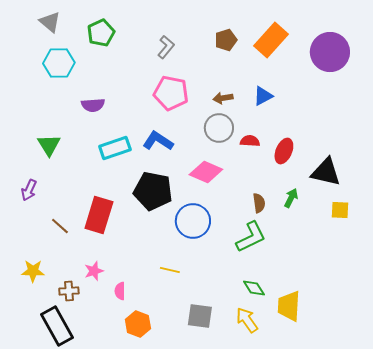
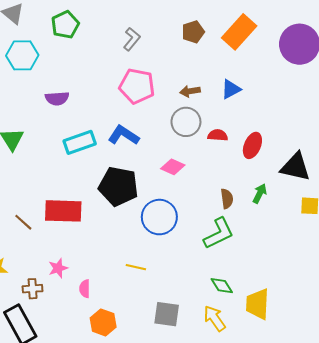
pink diamond: (206, 172) -> (173, 167), size x0.7
red rectangle: (99, 215) -> (63, 211), turned 75

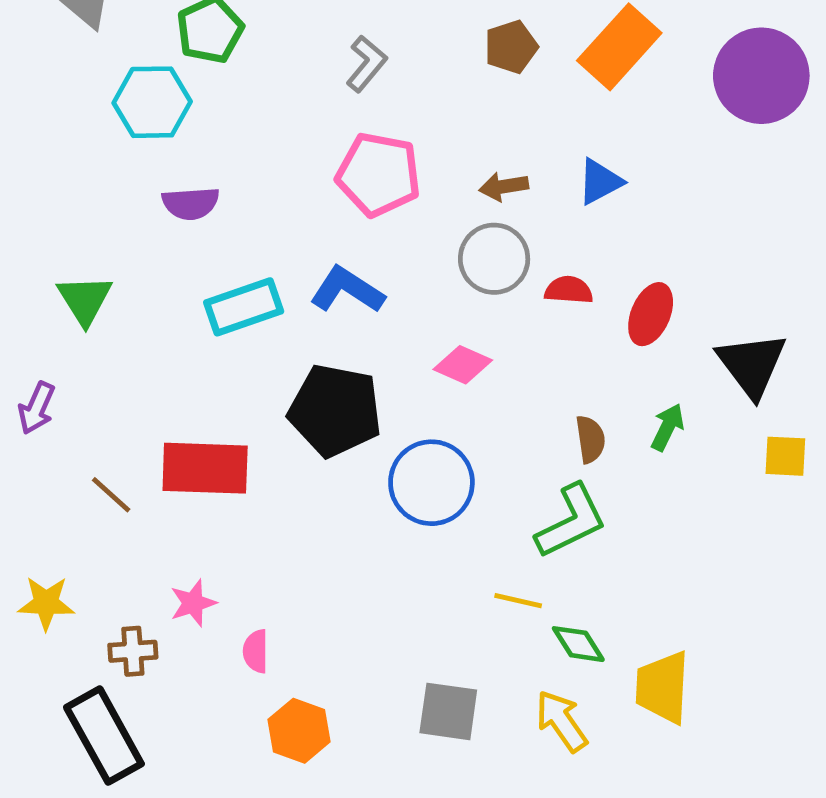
cyan hexagon: (22, 55) -> (152, 102), moved
black triangle: (295, 167) -> (752, 365), turned 40
yellow line: (136, 267) -> (518, 601), moved

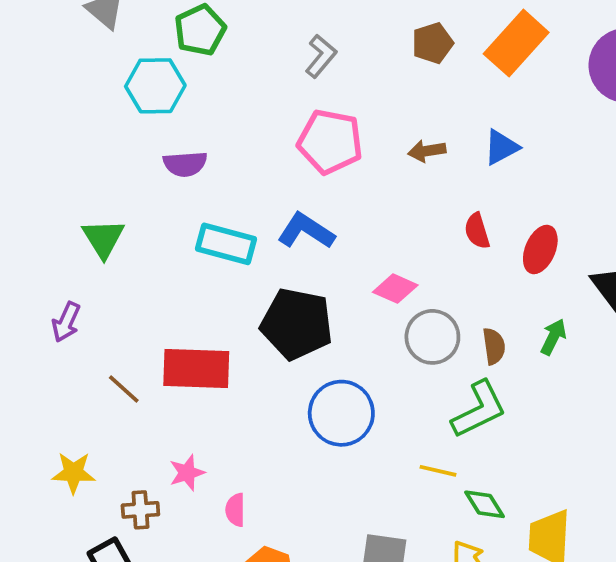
gray circle: (494, 259) -> (432, 337), moved
red semicircle: (569, 290) -> (477, 231), turned -111
cyan rectangle: (244, 307) -> (226, 244), turned 34
blue circle: (431, 483) -> (341, 413), moved

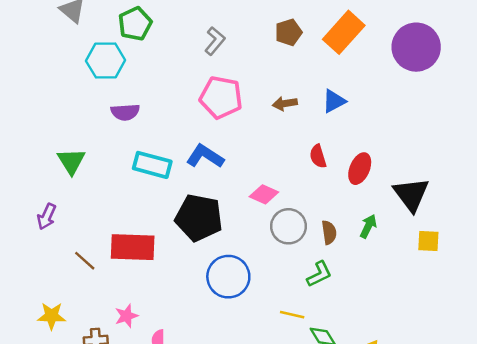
green L-shape: (479, 409) -> (319, 274), size x0.7

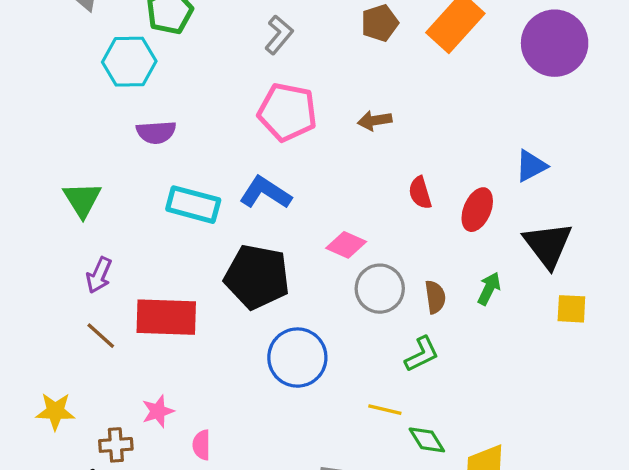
blue triangle: (334, 101) -> (531, 166), moved
purple arrow: (47, 216) -> (99, 275), moved

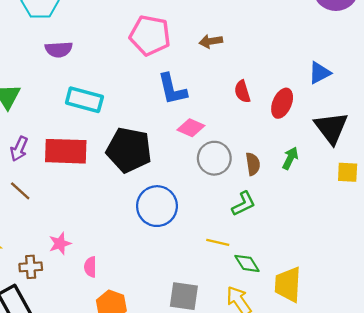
blue L-shape: (265, 193) -> (172, 89), moved, turned -136
red rectangle: (166, 317) -> (66, 151), moved

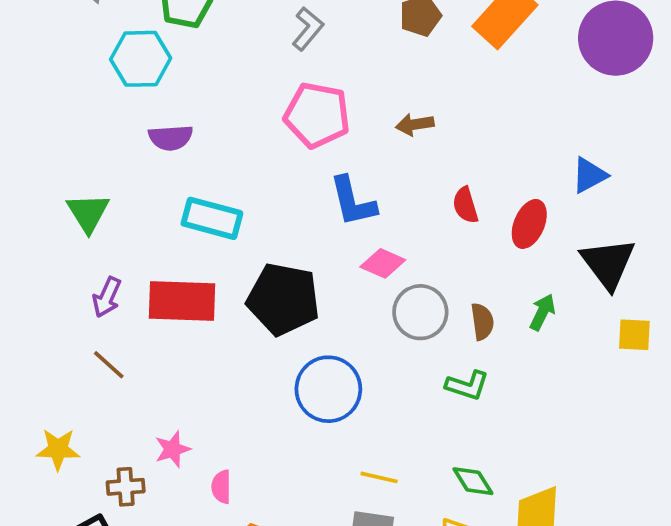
green L-shape: (243, 204) -> (467, 385), turned 44
yellow line: (218, 242) -> (379, 477), moved

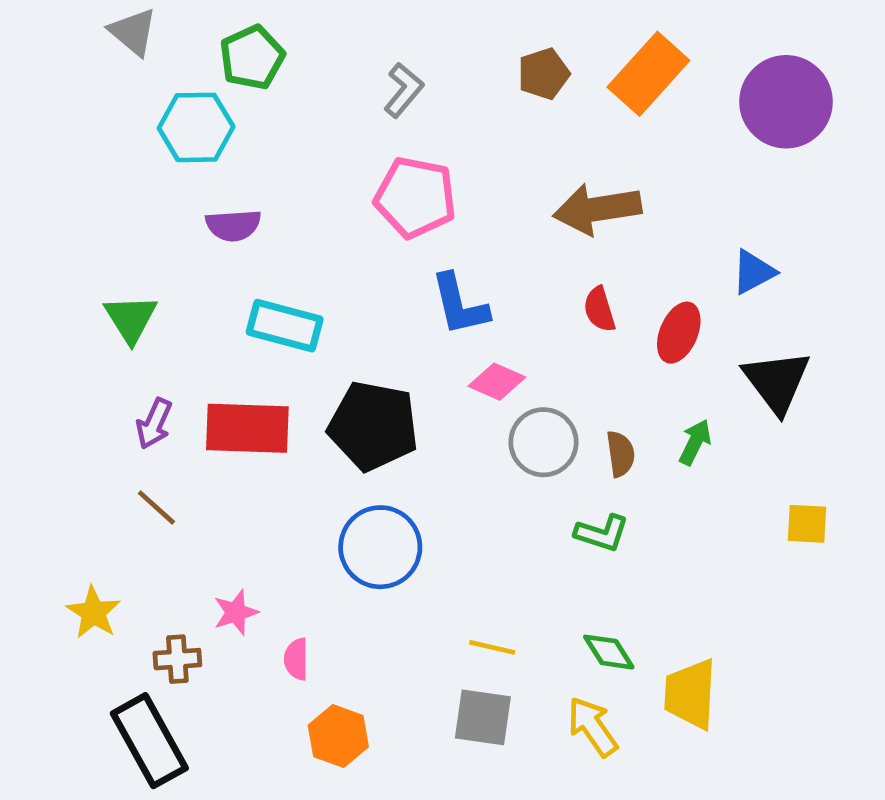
brown arrow: (415, 124) -> (597, 209), moved, size x1.8
yellow square: (634, 335) -> (807, 524), moved
blue circle: (328, 389) -> (380, 547), moved
yellow star: (58, 449) -> (93, 612), turned 30

